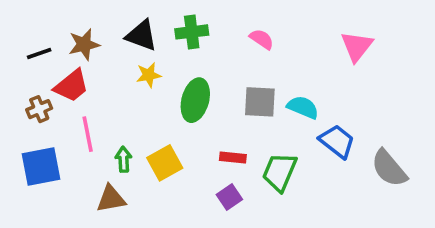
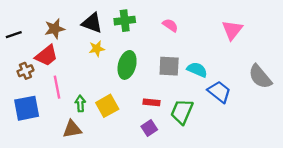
black line: (39, 53) -> (14, 35), moved
gray semicircle: (389, 168) -> (260, 77), moved

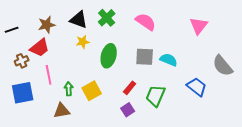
green cross: (125, 21) -> (107, 18), turned -36
pink semicircle: (170, 25) -> (146, 22), size x1.5
blue trapezoid: (219, 92) -> (197, 87), moved
red rectangle: (152, 102) -> (130, 88), turned -56

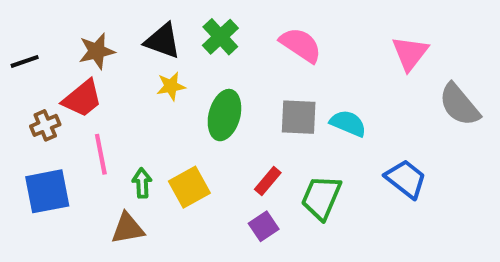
gray semicircle: (223, 66) -> (459, 105), moved

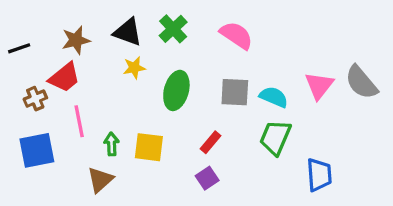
pink triangle: (410, 53) -> (319, 86), moved
blue trapezoid: (406, 179) -> (319, 175), moved, turned 48
yellow square: (189, 187) -> (149, 147), turned 36
green trapezoid: (321, 197) -> (275, 137), moved
brown triangle: (128, 228) -> (100, 180), turned -32

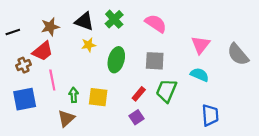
pink triangle: (319, 86) -> (201, 45), moved
cyan semicircle: (274, 97) -> (199, 75), moved
green trapezoid: (275, 137) -> (166, 91), moved

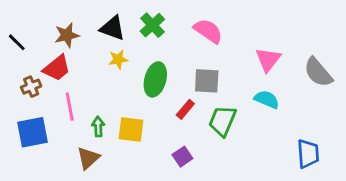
black line: (13, 32) -> (17, 42), turned 64
red rectangle: (139, 94) -> (185, 109), moved
blue trapezoid: (210, 115) -> (308, 154), moved

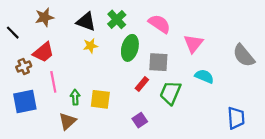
brown star: (67, 35) -> (45, 17), moved
pink triangle: (268, 59) -> (193, 44), moved
green ellipse: (155, 79) -> (130, 48), moved

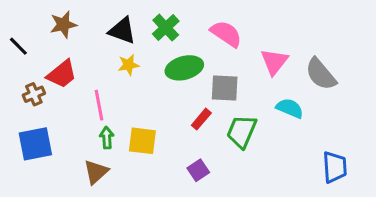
green ellipse: (130, 48) -> (184, 68), turned 60
gray semicircle: (244, 56) -> (321, 74), moved
pink line: (53, 82) -> (99, 105), moved

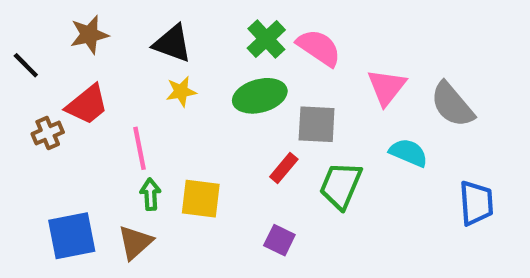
green cross: (166, 28) -> (266, 39), moved
blue square: (35, 144) -> (72, 236), moved
blue trapezoid: (335, 167) -> (476, 203), moved
purple square: (198, 170) -> (279, 240), turned -30

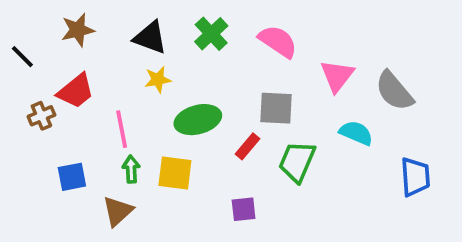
green cross: (266, 39) -> (211, 34), moved
green ellipse: (260, 96) -> (198, 120), moved
blue square: (72, 236) -> (72, 177), moved, size x0.7
purple square: (279, 240) -> (244, 209), turned -32

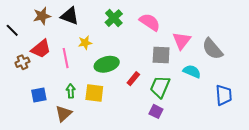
black triangle: (150, 38) -> (70, 16), moved
gray square: (276, 108) -> (161, 55), moved
pink line: (122, 129) -> (66, 58), moved
purple square: (244, 209) -> (156, 111), moved, turned 32

